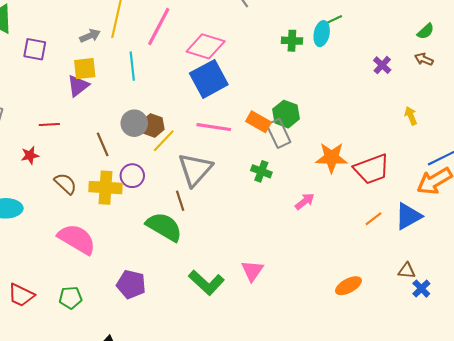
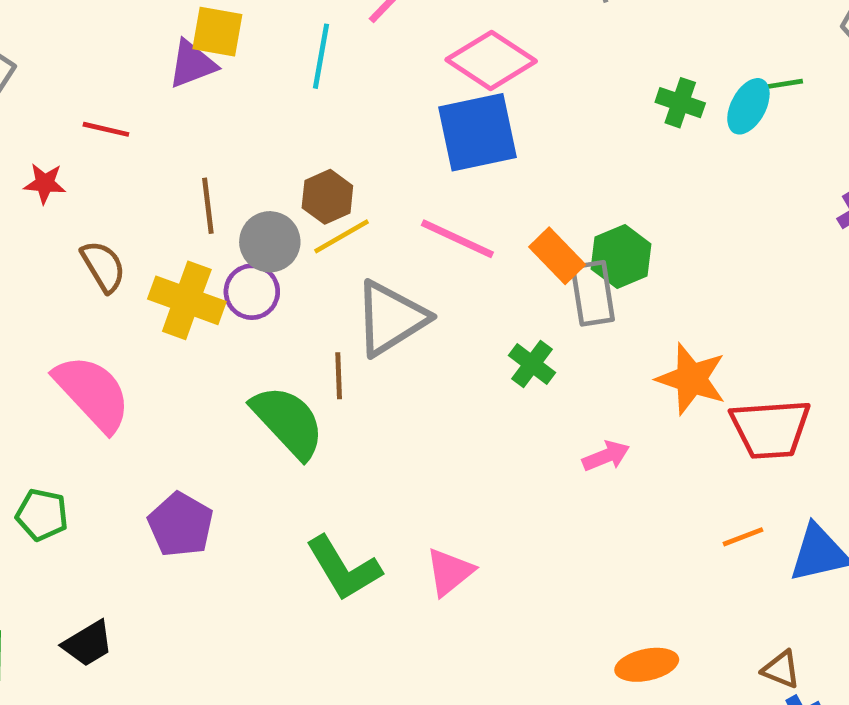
gray circle: (134, 123) -> (270, 242), moved

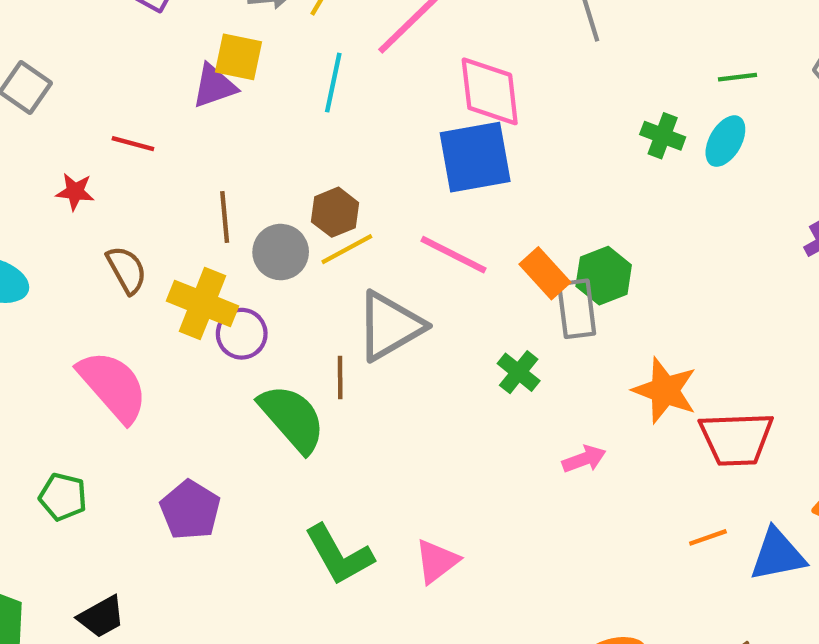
pink diamond: (491, 60) -> (490, 91), turned 48
green line: (782, 84) -> (737, 77), moved
purple circle: (252, 292) -> (242, 334), moved

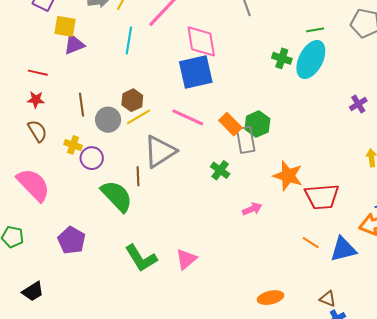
yellow square: (238, 57) -> (65, 26), moved
cyan ellipse: (725, 141) -> (311, 60), size x1.6
red star: (75, 192) -> (36, 100), moved
yellow cross: (202, 304) -> (73, 145), size x0.6
orange line: (708, 537) -> (311, 243), turned 54

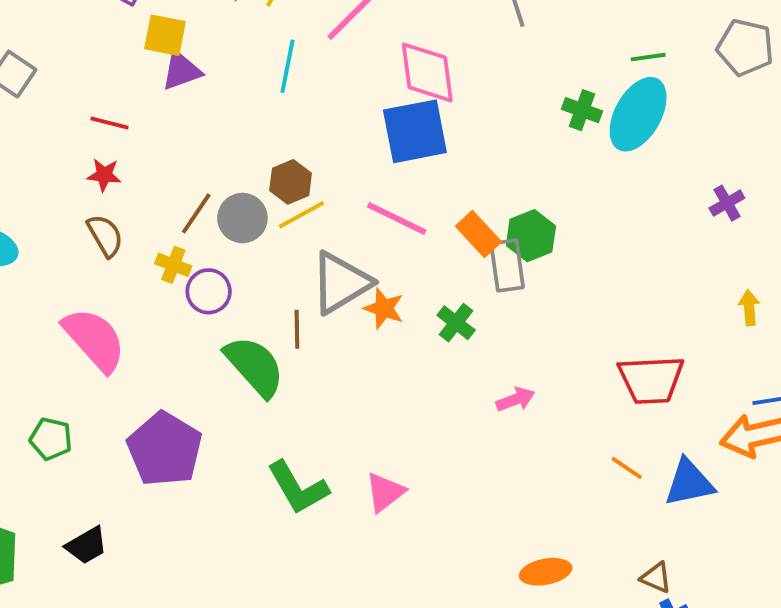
brown line: (82, 105) -> (196, 213), moved, turned 40
orange star: (288, 176) -> (384, 308), moved, size x0.7
purple pentagon: (72, 240) -> (165, 449), size x1.4

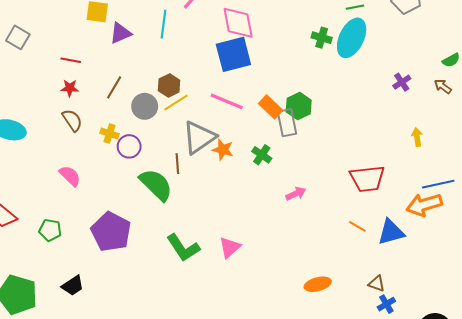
purple triangle: (181, 71) -> (120, 33), moved
brown line: (196, 213) -> (114, 87), moved
pink semicircle: (94, 340) -> (70, 176), size x0.6

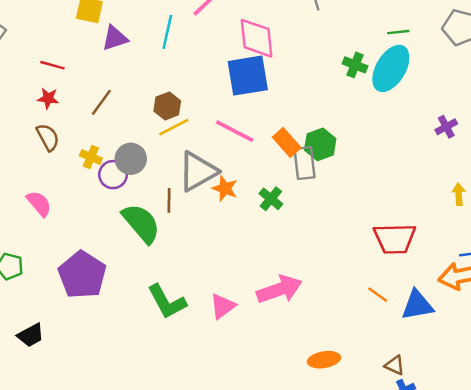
gray circle: (145, 106) -> (131, 159), moved
pink arrow: (296, 194) -> (279, 289), moved, size x1.8

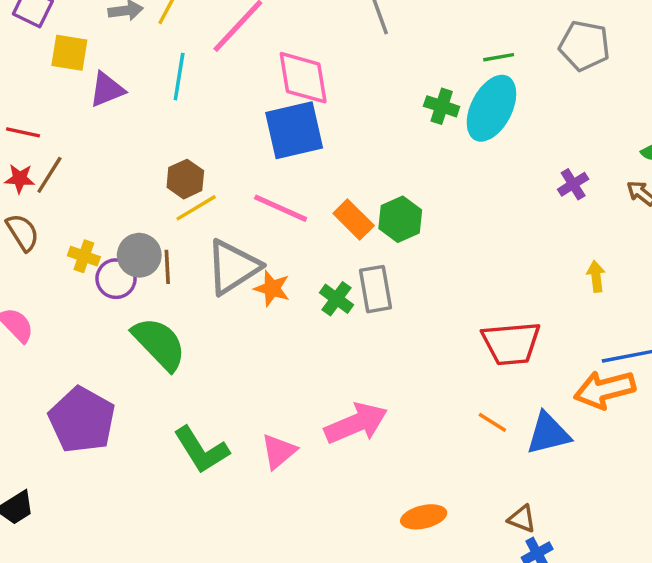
brown line: (101, 102) -> (49, 175), moved
gray rectangle: (305, 163) -> (375, 289), moved
brown line: (169, 200) -> (167, 267), moved

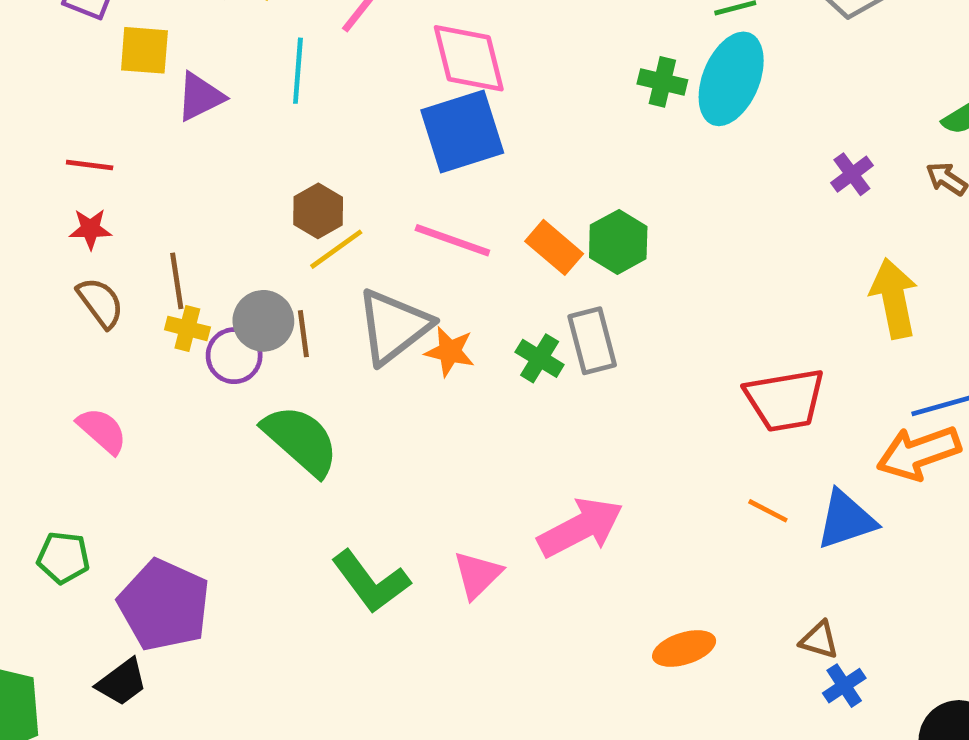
brown line: (49, 175) -> (177, 281), moved, turned -36
yellow arrow: (596, 276) -> (894, 298), size x1.8
purple pentagon: (82, 420) -> (164, 605), moved

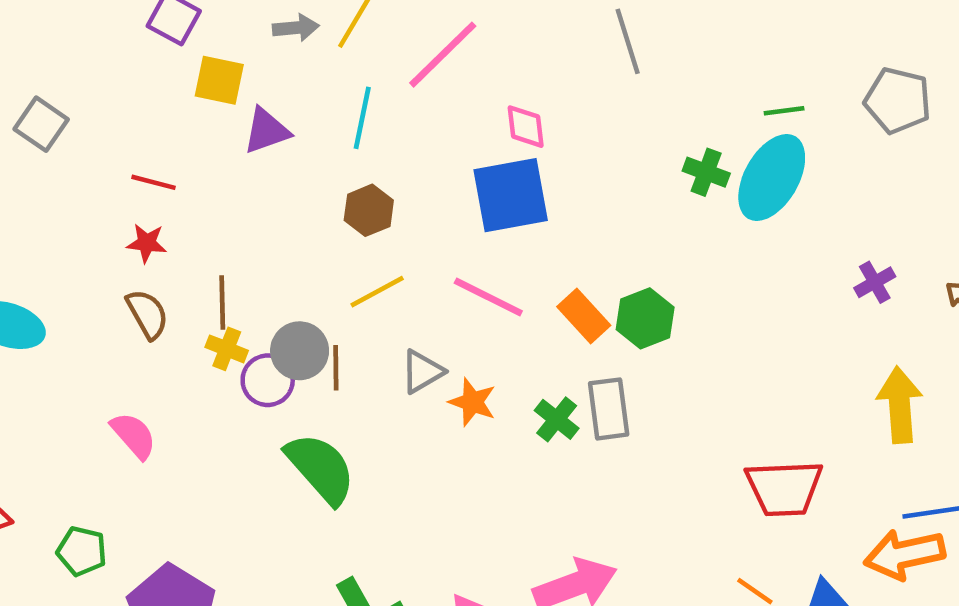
pink diamond: (469, 58) -> (526, 127), size x0.6
brown hexagon: (318, 211) -> (369, 210), moved
gray triangle: (394, 326) -> (422, 372), size x0.6

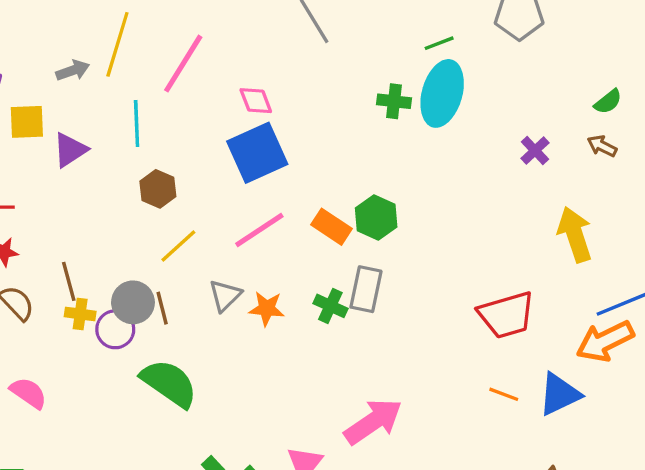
pink line: (488, 297) -> (259, 230), turned -46
gray rectangle: (609, 409) -> (366, 289), turned 33

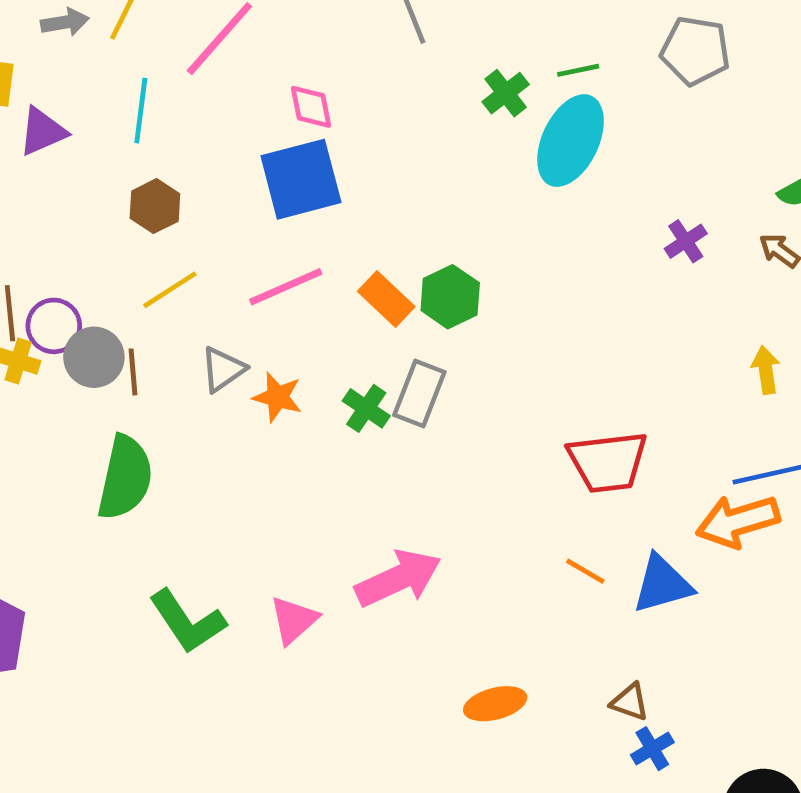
green cross: (394, 101) -> (506, 93), moved, turned 36
yellow arrow: (575, 234) -> (766, 370), moved, size x0.6
purple circle: (115, 329) -> (54, 326), moved
green semicircle: (169, 383) -> (125, 478), turned 58

